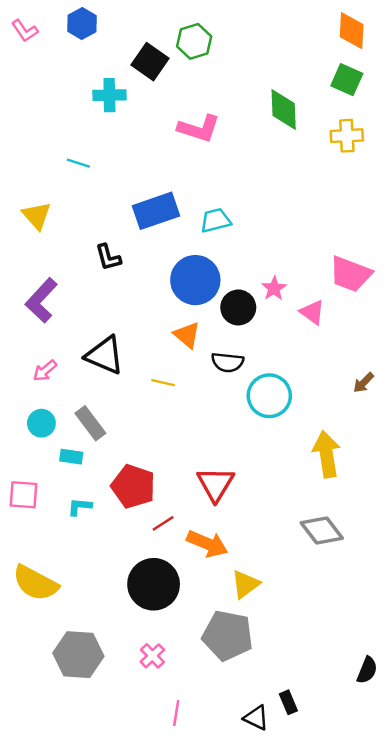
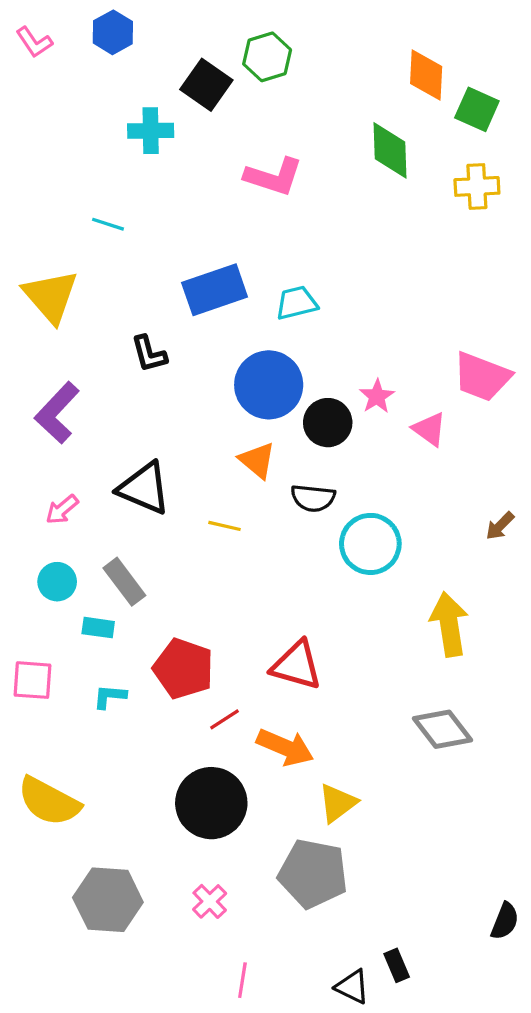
orange diamond: (352, 31) -> (426, 75), moved
yellow triangle: (37, 216) -> (51, 296), size x1.4
red triangle: (216, 484) -> (297, 665), turned -45

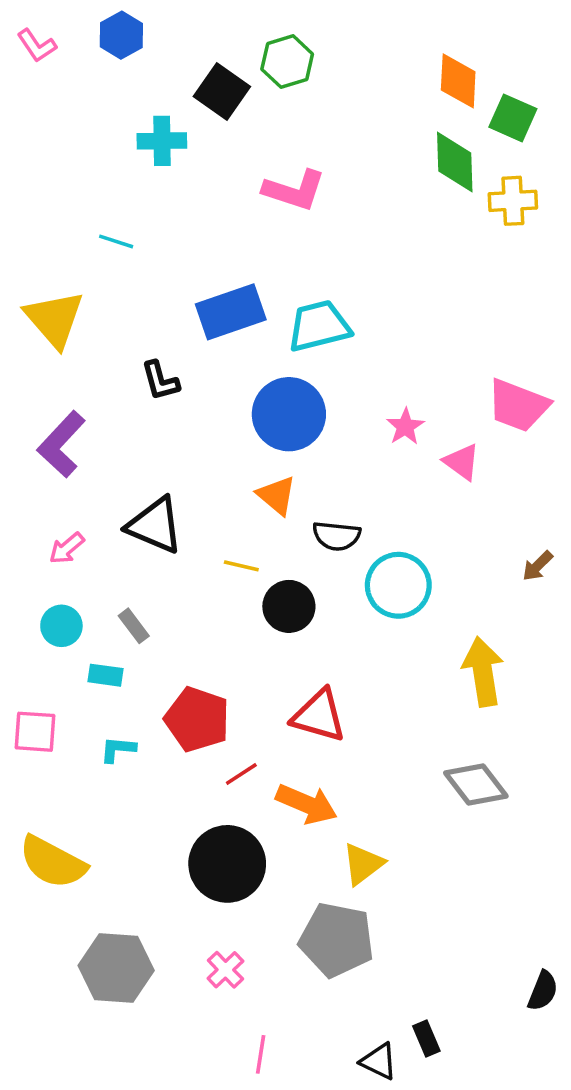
green diamond: (390, 150) -> (455, 162), moved
cyan trapezoid: (297, 303) -> (319, 326), size x1.4
black circle: (328, 423) -> (289, 606), moved
gray rectangle: (124, 582) -> (134, 626), size x0.7

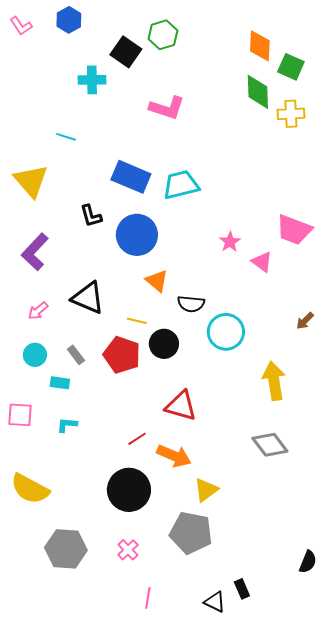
blue rectangle: (231, 312) -> (131, 177), turned 42
blue circle: (289, 414) -> (137, 235), moved
red pentagon: (197, 719) -> (122, 355), moved

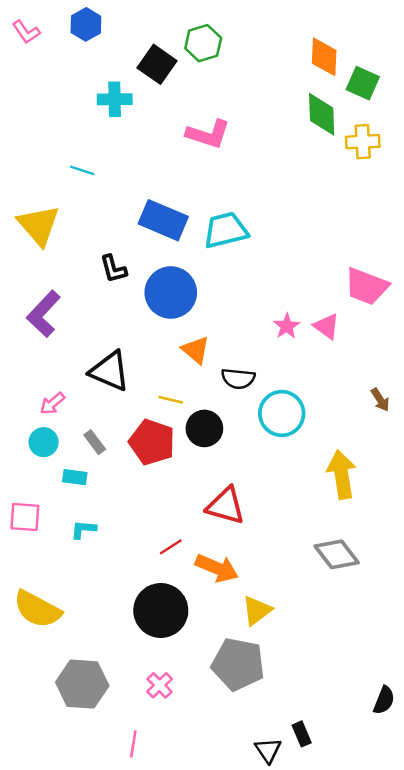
pink star: (230, 242) -> (287, 326), moved
pink arrow: (38, 311) -> (52, 404), moved
brown arrow: (305, 321) -> (380, 400), turned -78
pink line: (148, 598) -> (133, 744), moved
black triangle: (215, 602) -> (268, 750), turned 30

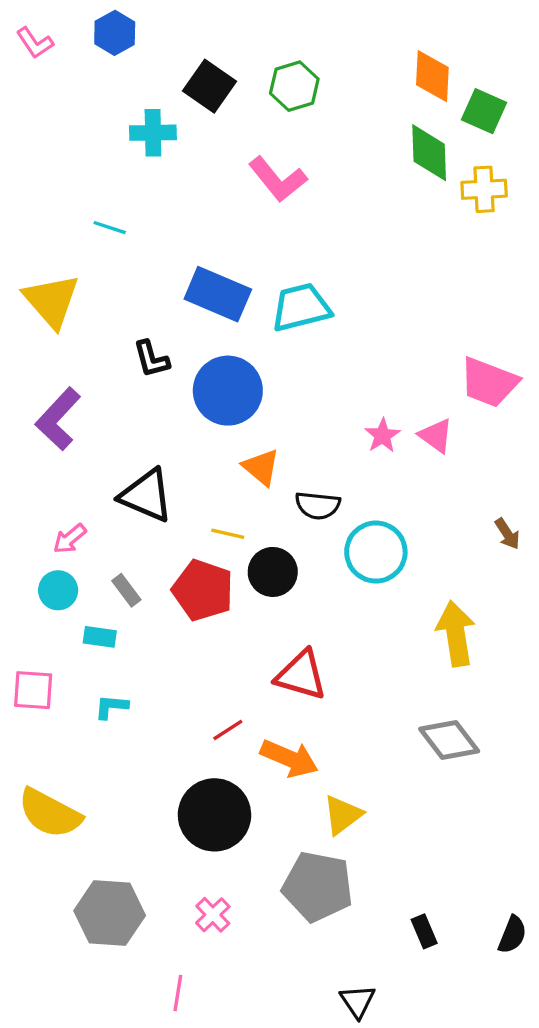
green hexagon: (203, 43) -> (294, 86), moved
pink L-shape: (208, 134) -> (278, 179), turned 33
black rectangle: (302, 734) -> (424, 931), moved

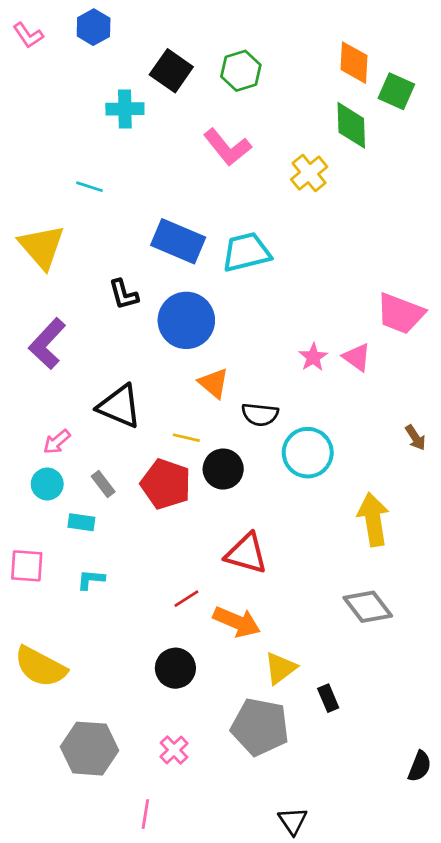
yellow cross: (484, 189) -> (309, 173), moved, turned -36
black circle: (214, 815) -> (175, 668), size x0.7
black rectangle: (424, 931) -> (328, 698), moved

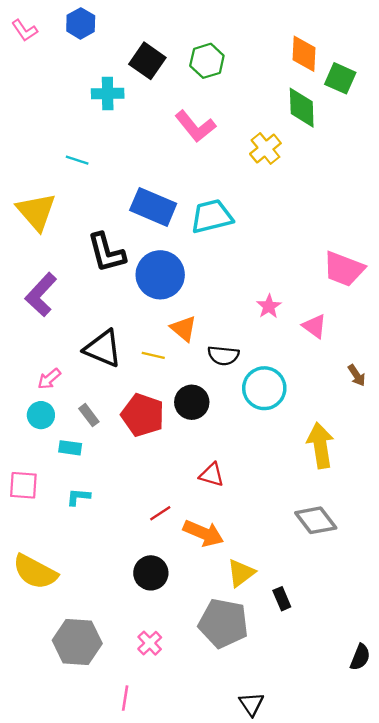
black L-shape: (124, 294) -> (106, 253), size x1.5
pink triangle: (357, 357) -> (315, 326), moved
yellow line: (186, 438) -> (153, 355), moved
red triangle: (246, 554) -> (212, 475), size x0.7

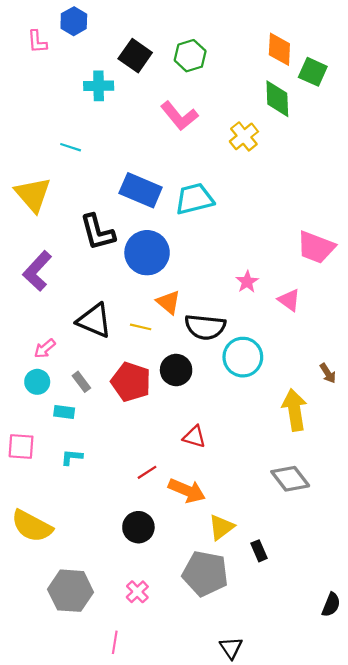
pink L-shape: (25, 30) -> (37, 42), moved, turned 30
black semicircle: (223, 355) -> (205, 327), size x1.4
brown arrow: (357, 375) -> (328, 373), moved

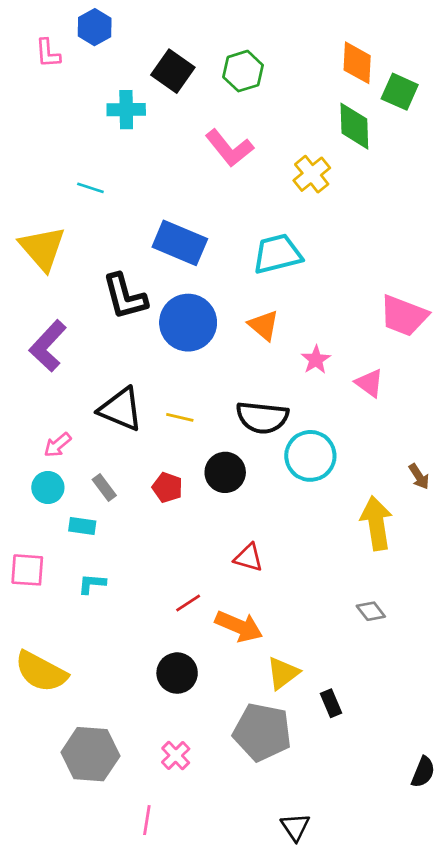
cyan trapezoid: (194, 199) -> (277, 254), moved
orange triangle: (169, 302) -> (264, 325), moved
red pentagon: (131, 382) -> (167, 487), size x0.6
gray diamond: (290, 479) -> (371, 611), size x0.6

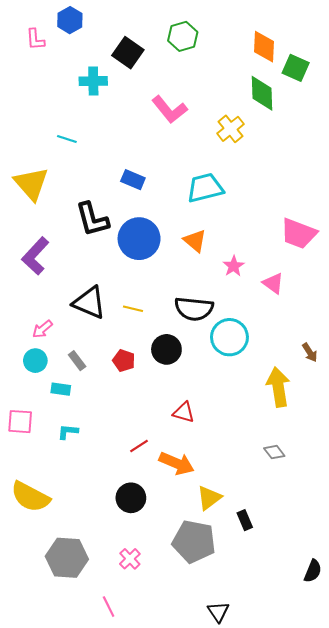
green hexagon: (243, 71) -> (183, 36), moved
blue rectangle: (180, 243) -> (133, 180), size x0.6
pink line: (147, 820) -> (109, 607), turned -35

